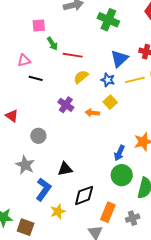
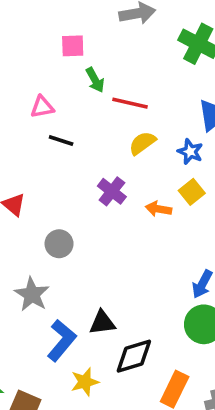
black triangle: (65, 169) -> (102, 323), moved

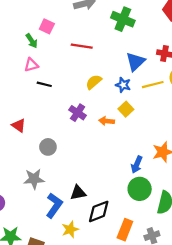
pink square: (73, 46) -> (47, 26), turned 32
green arrow: (95, 80) -> (32, 41), moved
red line: (130, 103) -> (82, 46), moved
gray star: (32, 294) -> (34, 179), turned -30

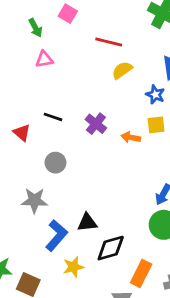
green arrow: (32, 41) -> (35, 28), moved
yellow semicircle: (94, 82) -> (122, 70), moved
black line: (44, 84) -> (53, 117), moved
yellow square: (126, 109) -> (156, 125), turned 32

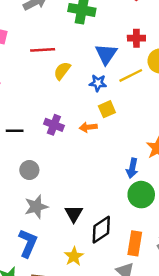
gray star: (34, 200) -> (36, 207), moved
black triangle: (87, 222) -> (74, 214), turned -36
blue L-shape: (56, 235) -> (28, 243), moved

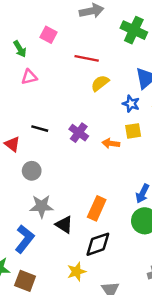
gray circle: (29, 170) -> (32, 171), moved
black triangle: (74, 214) -> (64, 225), moved, turned -42
orange rectangle: (135, 243) -> (97, 208), moved
yellow star: (74, 256) -> (76, 272), moved

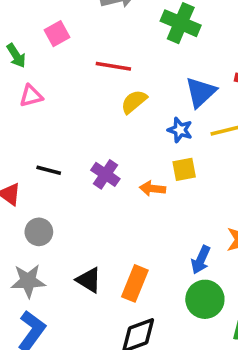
pink square: (48, 35) -> (57, 34), turned 35
gray star: (41, 206) -> (28, 281), moved
black triangle: (64, 225) -> (89, 280), moved

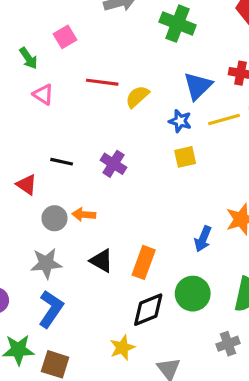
red line: (113, 66) -> (102, 82), moved
pink triangle: (31, 96) -> (43, 94), turned 50
orange arrow: (152, 189) -> (84, 215), moved
green circle: (205, 299) -> (193, 294), moved

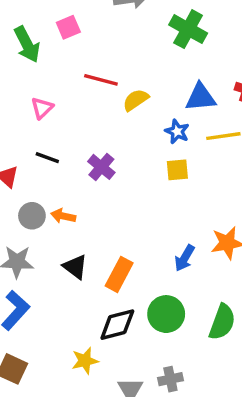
green arrow: (28, 58) -> (27, 44), size x1.5
blue triangle: (198, 86) -> (200, 97), turned 32
pink triangle: (43, 94) -> (42, 108), moved, turned 35
gray cross: (228, 344) -> (170, 379), moved

